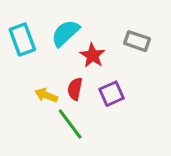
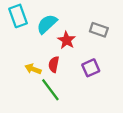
cyan rectangle: (22, 39) -> (18, 16), moved
purple square: (112, 94) -> (91, 68), moved

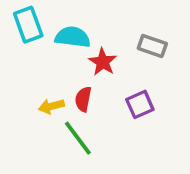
cyan semicircle: (47, 24) -> (73, 37), turned 50
yellow arrow: (33, 69) -> (51, 106), turned -35

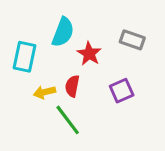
cyan rectangle: (28, 25) -> (24, 57), moved, turned 32
cyan semicircle: (73, 37) -> (63, 32), turned 104

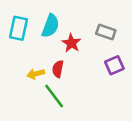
cyan rectangle: (24, 57) -> (18, 28), moved
purple square: (122, 91) -> (114, 65), moved

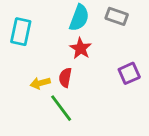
cyan semicircle: (50, 26) -> (79, 18), moved
gray rectangle: (106, 32) -> (117, 16), moved

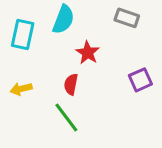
cyan semicircle: (79, 18) -> (63, 19), moved
yellow arrow: (40, 83) -> (21, 89), moved

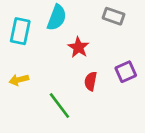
red semicircle: (71, 84) -> (91, 81), moved

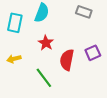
red star: (78, 47) -> (46, 43), moved
red semicircle: (91, 81) -> (67, 60), size x1.5

